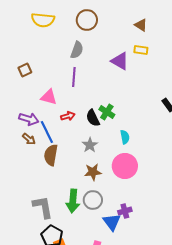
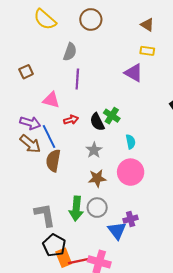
yellow semicircle: (43, 20) -> (45, 19), turned 35
gray semicircle: (77, 50) -> (70, 52), moved
purple triangle: (120, 61) -> (134, 73), moved
brown arrow: (29, 139) -> (30, 144), size x1.5

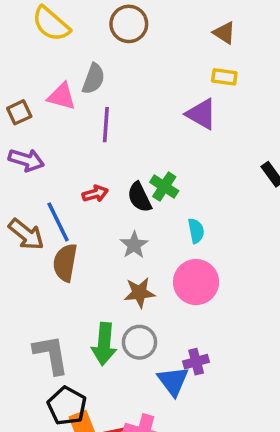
pink triangle: (51, 100) -> (62, 96), moved
purple arrow: (30, 123) -> (26, 160), moved

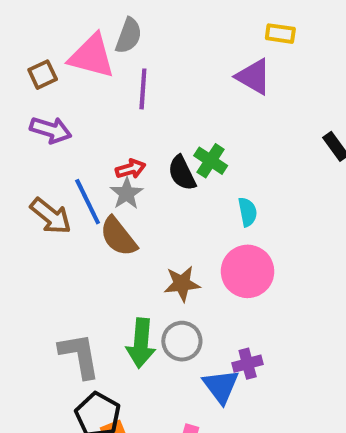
pink triangle: (62, 96) -> (92, 56), size x1.4
gray star: (134, 245) -> (127, 193), moved
brown semicircle: (65, 263) -> (118, 237), moved, turned -48

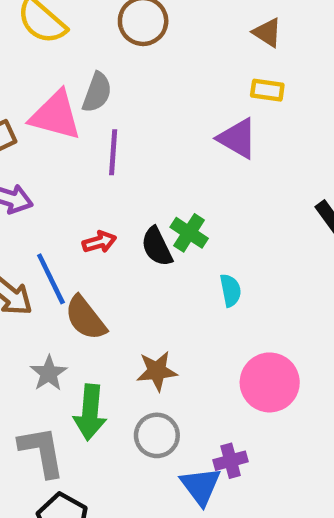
gray star: (127, 193) -> (49, 373), moved
pink circle: (248, 271) -> (270, 382), moved
green arrow: (141, 343) -> (90, 412), moved

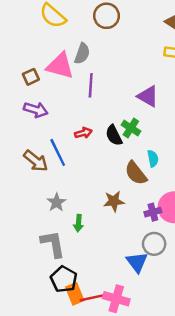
purple triangle: (237, 138) -> (148, 96), moved
brown semicircle: (85, 318) -> (136, 173), moved
green arrow: (90, 412) -> (78, 223), size x0.6
gray circle: (157, 435) -> (154, 244), moved
purple cross: (231, 461) -> (153, 212), moved

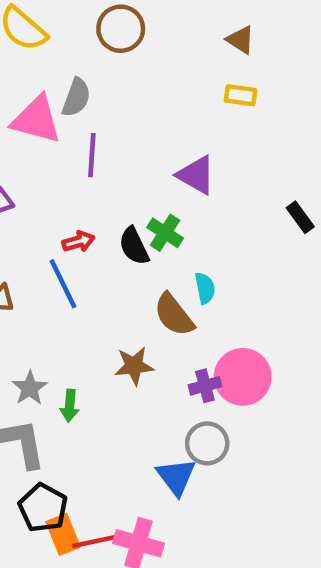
blue line: (58, 152) -> (63, 284), moved
gray star: (56, 202) -> (30, 388), moved

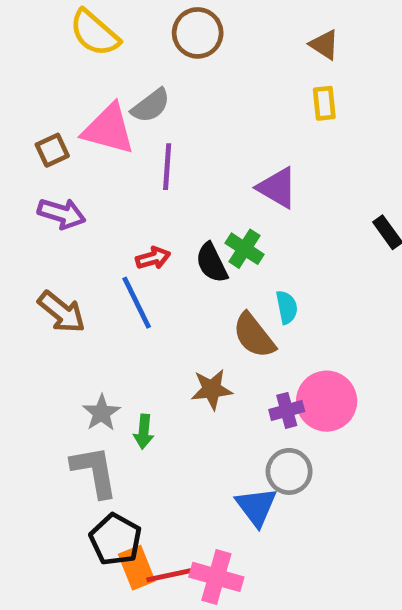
yellow rectangle: (240, 95) -> (324, 103), turned 76
gray semicircle: (76, 97) -> (151, 106), turned 33

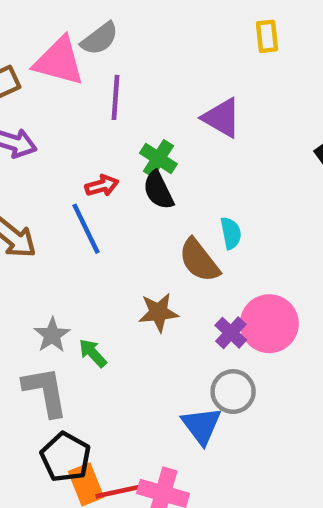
green cross: (245, 249) -> (158, 159), moved
purple cross: (287, 410) -> (231, 333), turned -32
green arrow: (144, 432) -> (93, 353), turned 132

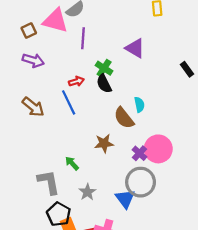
gray star: (52, 335) -> (87, 192), moved
gray circle: (233, 392) -> (141, 182), size x1.4

